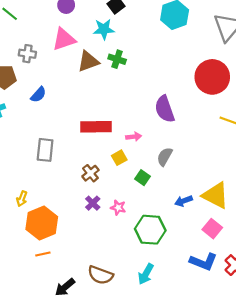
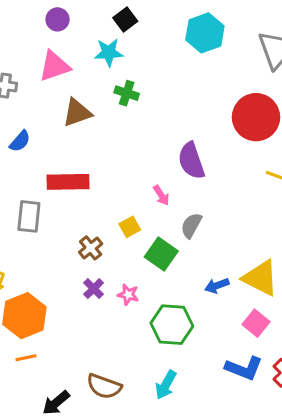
brown triangle: (88, 61) -> (77, 113), moved
red rectangle: (96, 127) -> (68, 182), moved
pink arrow: (134, 137) -> (161, 195), moved, turned 64
green square: (143, 178) -> (161, 254), size x1.5

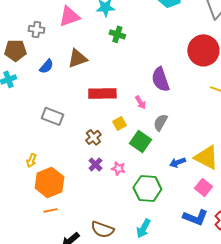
brown triangle: (77, 113) -> (77, 58), moved
red rectangle: (68, 182) -> (102, 93), moved
gray rectangle: (29, 216) -> (52, 116), turned -75

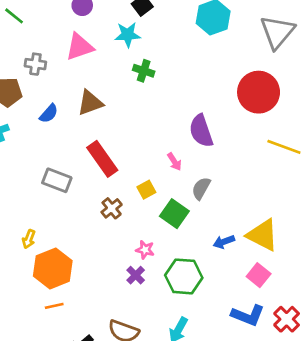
red rectangle: (102, 93) -> (102, 159), moved, turned 56
purple cross: (95, 164) -> (136, 275), moved

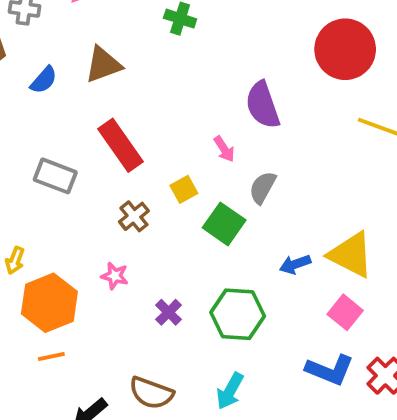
pink star: (145, 250) -> (115, 276), moved

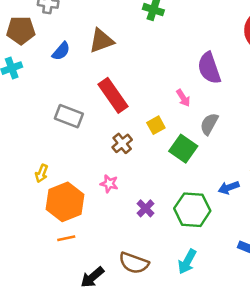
blue arrow: (295, 264) -> (229, 188), moved

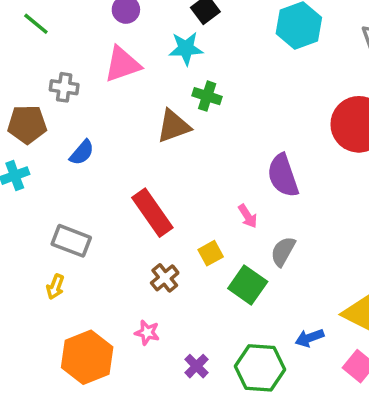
brown triangle: (101, 41) -> (174, 126), moved
gray rectangle: (69, 116) -> (71, 241), moved
yellow arrow: (42, 173) -> (55, 287), moved

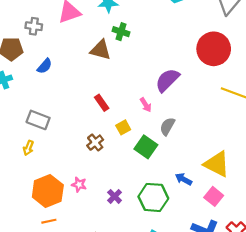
brown triangle: (174, 126) -> (101, 50), turned 35
purple semicircle: (283, 176) -> (167, 80), turned 64
red rectangle: (152, 213) -> (102, 103), moved, size x0.6
pink star: (147, 333) -> (79, 185), moved
blue arrow: (309, 338) -> (183, 179), turned 49

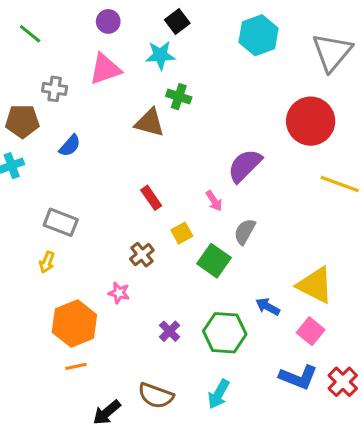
pink star: (79, 185) -> (119, 293), moved

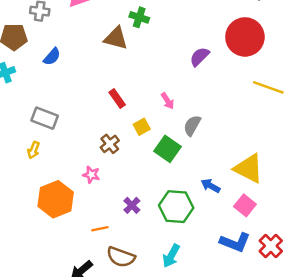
purple semicircle: (245, 166) -> (199, 57), moved, size x0.7
orange line: (76, 366) -> (100, 229), moved

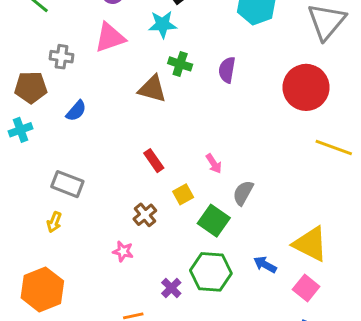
purple semicircle: (199, 57) -> (227, 70), moved, turned -35
orange hexagon: (56, 199) -> (42, 289), moved
green hexagon: (176, 207) -> (211, 272), moved

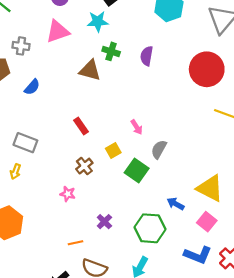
red rectangle: (154, 161) -> (81, 126), moved
green hexagon: (211, 272) -> (150, 228), moved

